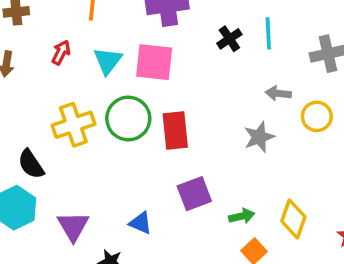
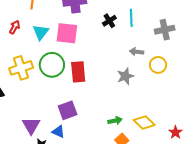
purple square: (194, 194) -> (68, 110), moved
yellow diamond: (293, 219) -> (144, 122), turned -65
blue triangle: (141, 223) -> (58, 132), moved
purple triangle: (73, 226) -> (31, 126), moved

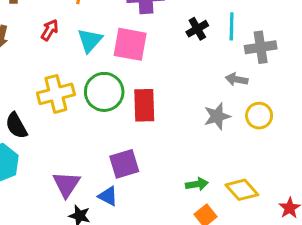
gray cross: (165, 30) -> (261, 47), moved
yellow circle: (158, 65) -> (259, 116), moved

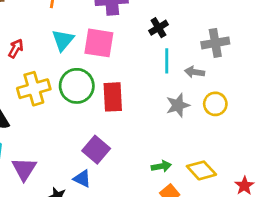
cyan line: (232, 26) -> (167, 61), moved
red arrow: (50, 30) -> (16, 48), moved
purple square: (124, 164) -> (96, 150), turned -32
purple triangle: (66, 184) -> (24, 169), moved

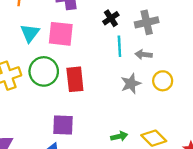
gray cross: (215, 43) -> (147, 22), moved
purple square: (96, 150) -> (63, 125), turned -35

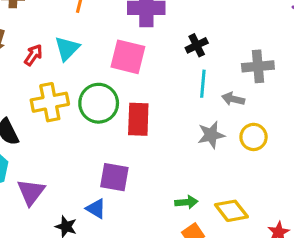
gray cross: (147, 22) -> (258, 66), moved
cyan triangle: (30, 33) -> (67, 48), moved

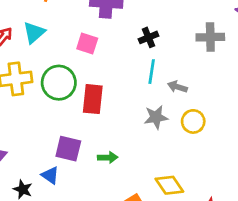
pink square: (128, 57) -> (87, 43), size x0.7
gray cross: (258, 66) -> (210, 37), moved
green arrow: (186, 202) -> (108, 157), moved

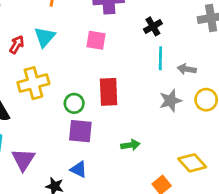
green circle: (59, 83) -> (74, 103), moved, size x0.6
purple square: (68, 149) -> (80, 131), moved

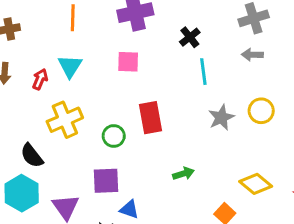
gray arrow: (187, 69) -> (252, 55), moved
purple square: (80, 131) -> (106, 181), moved

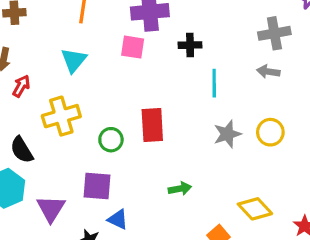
black cross: (190, 37) -> (190, 45), moved, turned 30
pink square: (128, 62) -> (133, 47), moved
red arrow: (40, 79) -> (21, 86), moved

